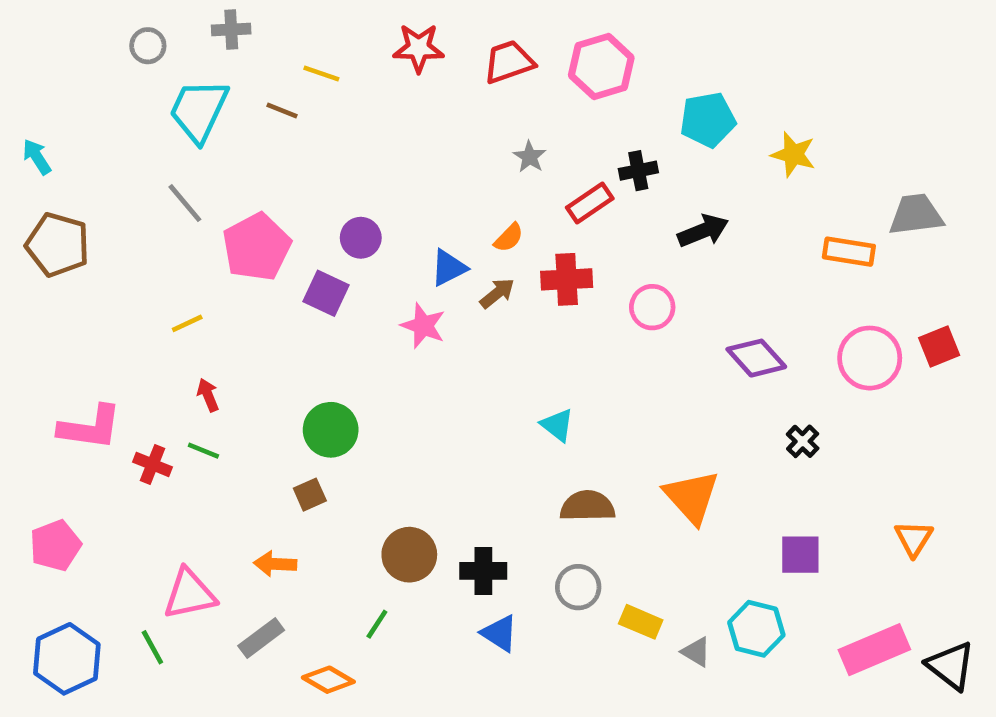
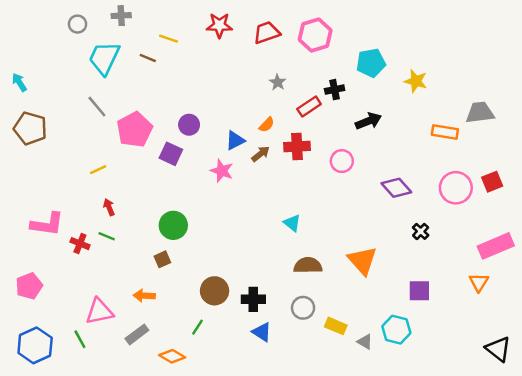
pink rectangle: (874, 650) -> (496, 246), moved

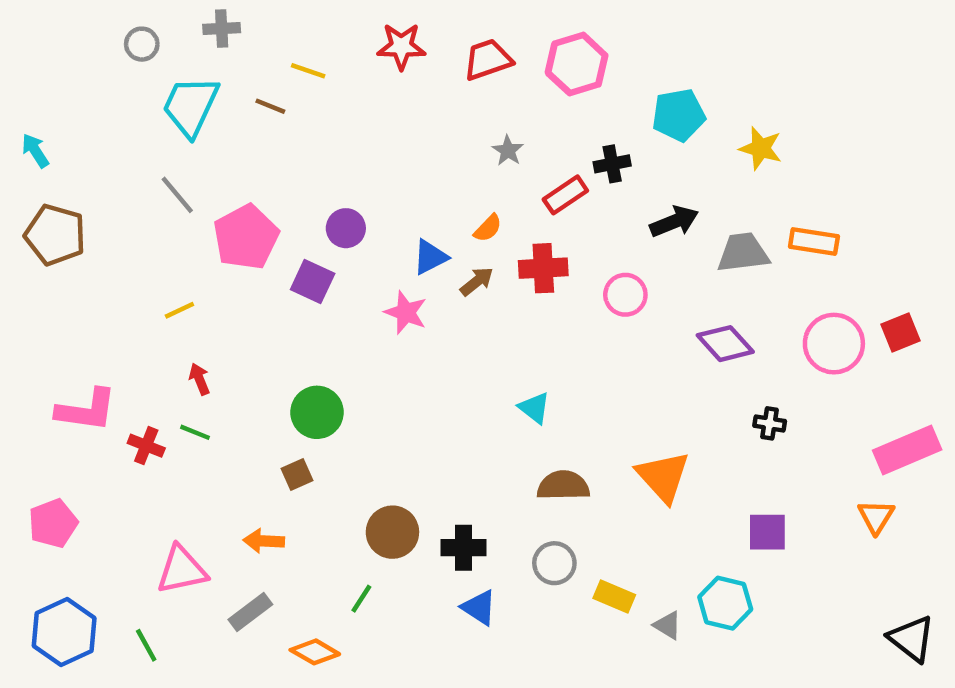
gray trapezoid: (480, 113) -> (743, 253), moved
black cross: (421, 231) -> (770, 423), turned -35
green line: (80, 339) -> (146, 645), moved

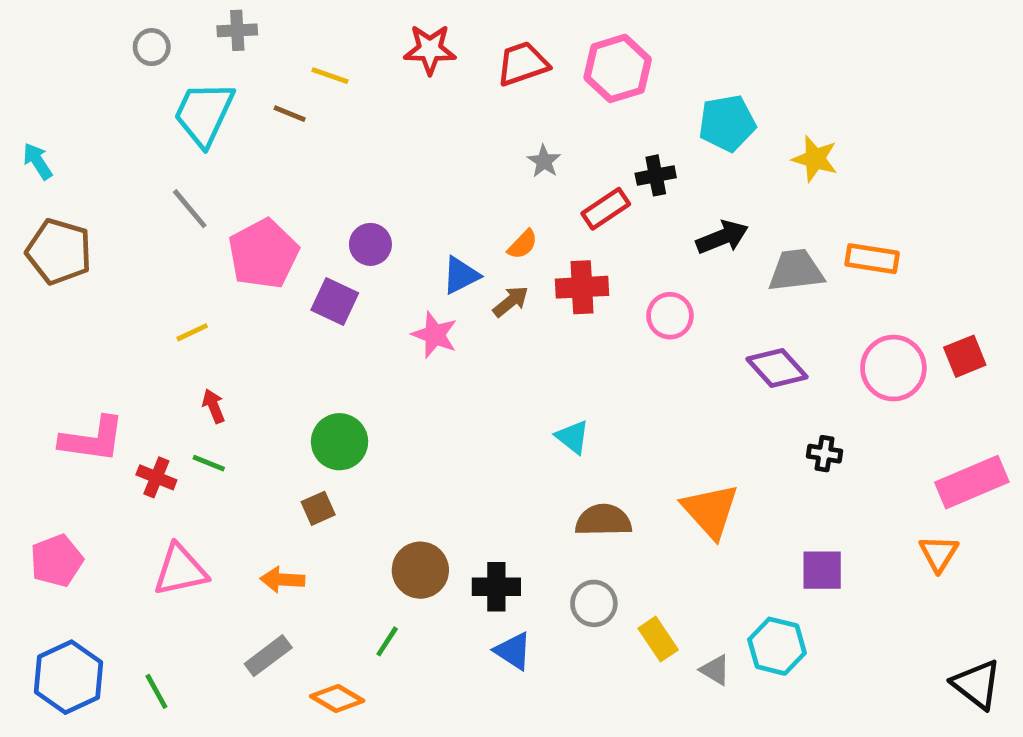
pink triangle: (182, 570) -> (180, 570), moved
yellow rectangle: (614, 596) -> (658, 639), turned 33

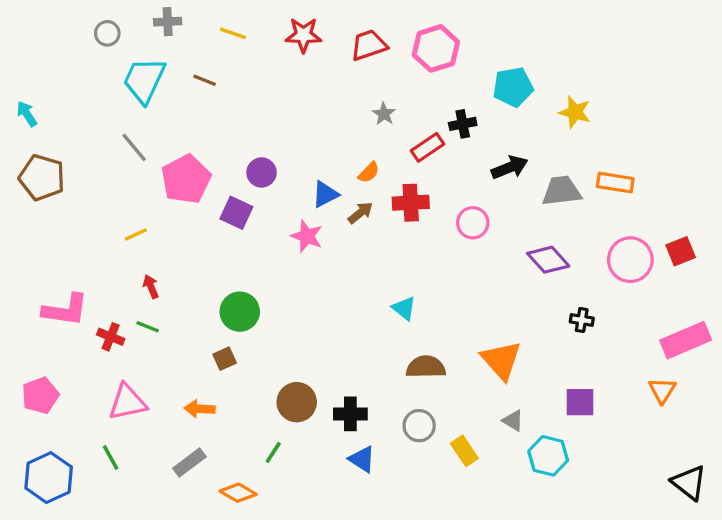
yellow line: (330, 76) -> (233, 33), moved
gray triangle: (715, 670) -> (513, 421), moved
green line: (156, 691) -> (111, 457), moved

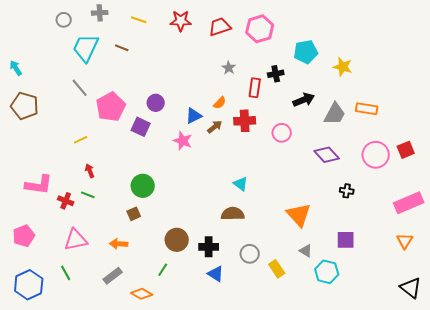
red rectangle: (427, 147) -> (255, 88), turned -48
gray trapezoid: (562, 191) -> (335, 114), turned 125
brown semicircle: (426, 367) -> (233, 214), moved
orange triangle: (662, 390) -> (405, 241), moved

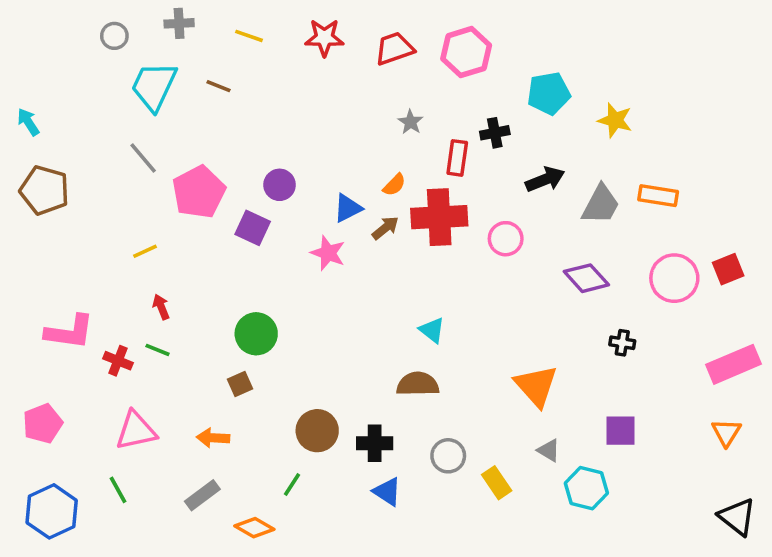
red cross: (245, 121) -> (439, 217), size x1.4

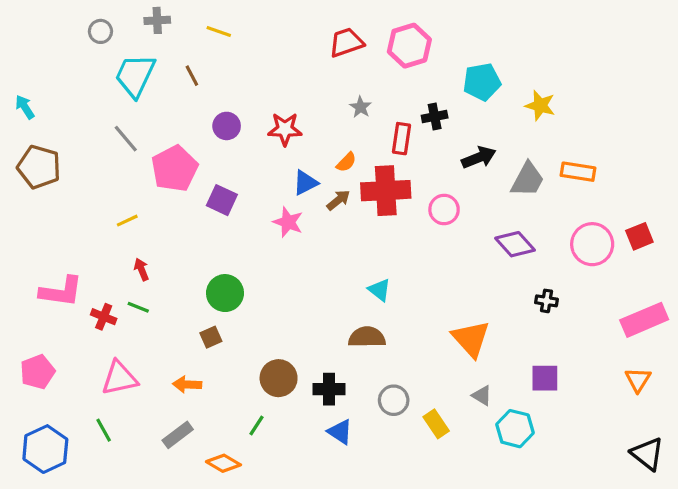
red star: (324, 38) -> (285, 129), moved
brown line: (219, 86) -> (192, 76), turned 40
purple circle: (280, 185) -> (227, 126), moved

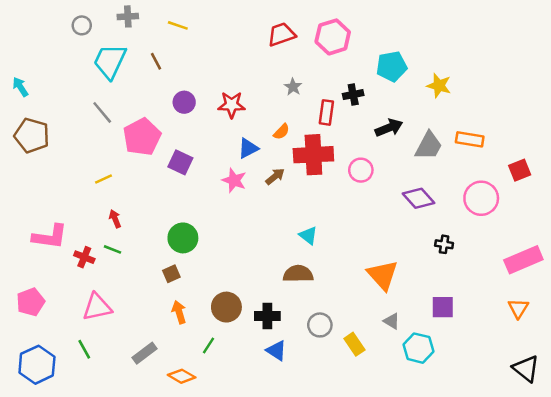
brown arrow: (338, 200) -> (275, 176), moved
red square: (639, 236) -> (520, 170), moved
orange arrow: (187, 384) -> (179, 312), moved, turned 70

